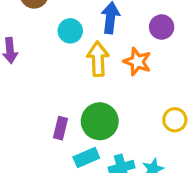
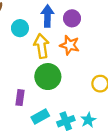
purple circle: (162, 27) -> (72, 18), moved
green circle: (100, 121) -> (48, 77), moved

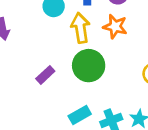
purple rectangle: (20, 98) -> (45, 75), moved, turned 40

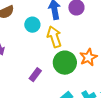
orange star: (115, 26) -> (88, 57), moved, turned -30

